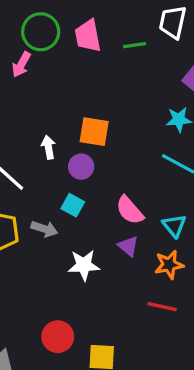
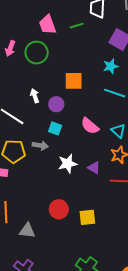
green circle: (41, 32) -> (37, 53), moved
orange square: (94, 132) -> (74, 81), moved
purple triangle: (128, 246) -> (94, 168), moved

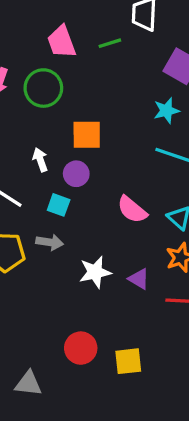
orange square: (74, 81) -> (87, 135), moved
cyan square: (55, 128) -> (59, 205), moved

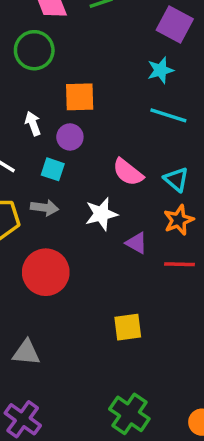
white star: (95, 272) -> (101, 214), moved
red circle: (81, 348) -> (46, 272), moved, size x1.4

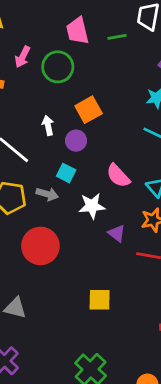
orange square: (80, 97) -> (89, 110), turned -36
cyan square: (53, 169) -> (66, 173), moved

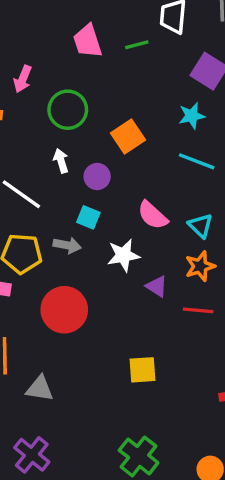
green circle: (58, 67) -> (68, 110), moved
orange square: (89, 110) -> (128, 136), moved

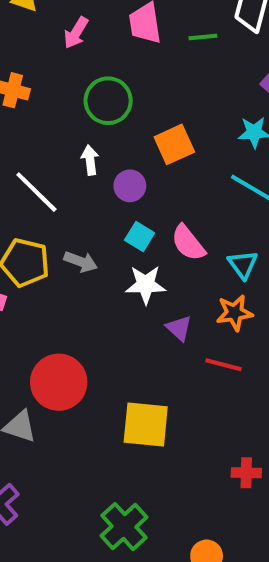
pink arrow: (23, 79) -> (76, 33), moved
cyan square: (88, 217) -> (140, 236), moved
red circle: (64, 310) -> (59, 382), moved
yellow square: (142, 370) -> (146, 424), size x1.4

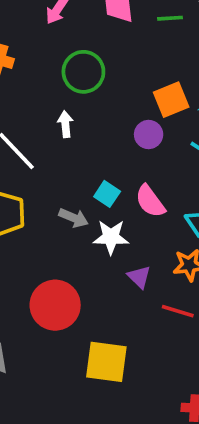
orange square: (174, 144) -> (171, 100), moved
purple circle: (130, 186) -> (149, 135), moved
gray arrow: (81, 262) -> (74, 218), moved
red circle: (59, 382) -> (55, 305), moved

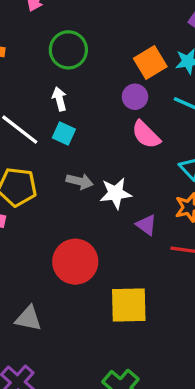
cyan square: (107, 194) -> (64, 133), moved
pink semicircle: (150, 201) -> (146, 135), moved

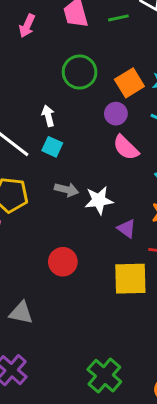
green circle: (68, 50) -> (80, 72), moved
red circle: (75, 262) -> (63, 262), size x0.7
yellow square: (129, 305) -> (130, 279), moved

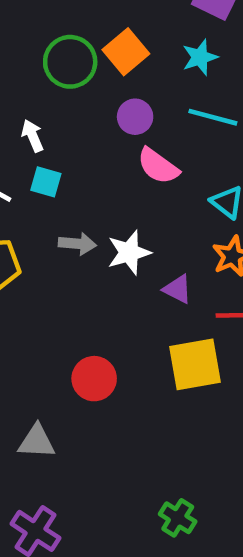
orange square: (129, 83) -> (126, 52), moved
red circle: (63, 262) -> (94, 379), moved
green cross: (104, 376) -> (178, 518), size x0.7

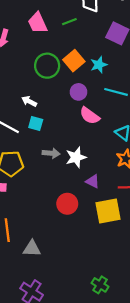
cyan star: (200, 57) -> (99, 65), moved
white arrow: (33, 136) -> (29, 101), turned -40
purple triangle: (178, 289) -> (93, 181), moved
red circle: (94, 379) -> (67, 204), moved

